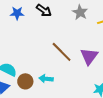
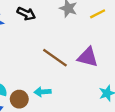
purple triangle: (89, 56) -> (88, 57), turned -42

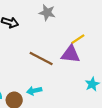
yellow line: (98, 14) -> (78, 39), moved

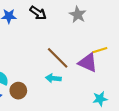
cyan arrow: (34, 91) -> (53, 78), moved

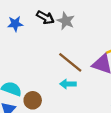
gray star: (78, 15) -> (66, 21), moved

